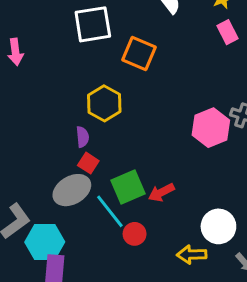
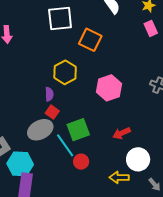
pink hexagon: (211, 128) -> (109, 88), moved
red arrow: (161, 192) -> (122, 133), moved

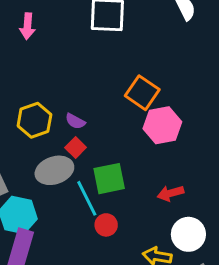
orange square: (90, 40) -> (142, 93), moved
yellow hexagon: (65, 72) -> (34, 120), moved
purple semicircle: (49, 94) -> (75, 121), turned 112

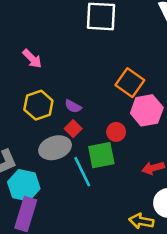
pink arrow: (27, 26) -> (32, 59), moved, turned -50
red circle: (106, 225) -> (116, 132), moved

